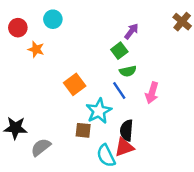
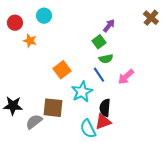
pink arrow: (152, 93) -> (126, 77), turned 30
brown square: (83, 130) -> (53, 108), moved, size x1.5

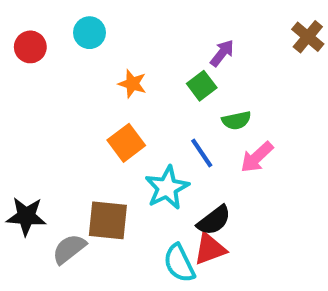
orange star: (30, 41) -> (132, 84), moved
green semicircle: (106, 59) -> (236, 120), moved
black semicircle: (105, 108) -> (214, 220), turned -132

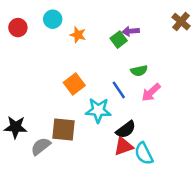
purple arrow: (222, 53) -> (131, 31), turned -133
orange star: (132, 84) -> (78, 35), moved
green square: (202, 86) -> (119, 40), moved
cyan star: (167, 188) -> (98, 110), turned 30
cyan semicircle: (179, 263) -> (144, 153), moved

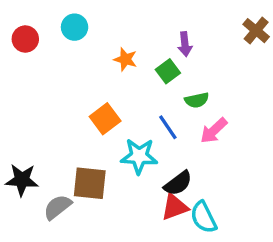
purple arrow: (131, 31) -> (185, 44), turned -91
orange star: (78, 35) -> (125, 59), moved
green square: (119, 40) -> (168, 71), moved

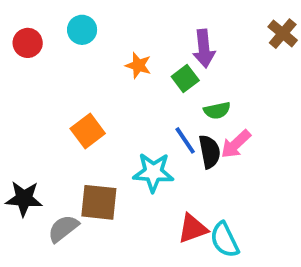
purple arrow: (185, 44) -> (204, 49), size x1.4
orange square: (105, 119) -> (88, 131), moved
black semicircle: (178, 183) -> (210, 152), moved, turned -64

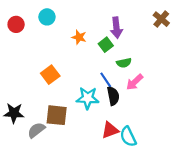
black semicircle: (210, 152) -> (113, 96), moved

